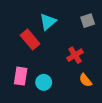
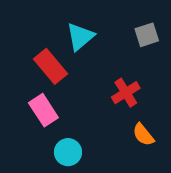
pink rectangle: (21, 76) -> (43, 110), moved, turned -42
cyan circle: (44, 82) -> (68, 152), moved

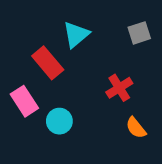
pink rectangle: (43, 110) -> (24, 101), moved
cyan circle: (68, 152) -> (59, 121), moved

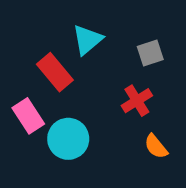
gray square: (139, 33) -> (150, 53), moved
cyan circle: (59, 121) -> (68, 139), size x1.4

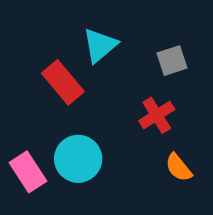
pink rectangle: (28, 116) -> (28, 172), moved

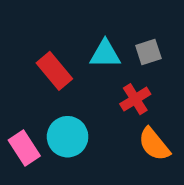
cyan triangle: (100, 45) -> (105, 54), moved, turned 40
orange semicircle: (179, 168) -> (154, 144), size x1.4

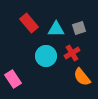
red rectangle: (54, 71) -> (29, 23), moved
cyan circle: (68, 137) -> (46, 56), moved

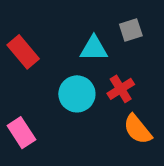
red rectangle: (29, 23) -> (23, 52), moved
gray square: (79, 28) -> (131, 30), moved

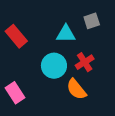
orange semicircle: (138, 129) -> (76, 89), moved

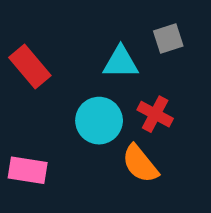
red cross: (85, 62) -> (155, 114), turned -30
pink rectangle: (15, 93) -> (28, 170), turned -48

